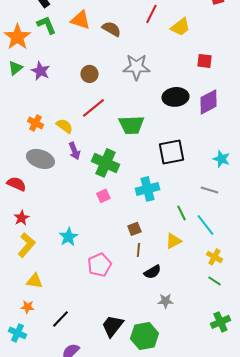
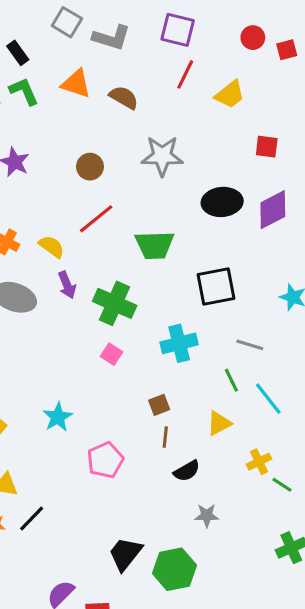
gray line: (209, 190) -> (250, 345), moved
pink square: (103, 196) -> (111, 354), turned -32
yellow cross: (214, 257) -> (259, 462), moved, turned 35
black line: (60, 319) -> (32, 519), moved

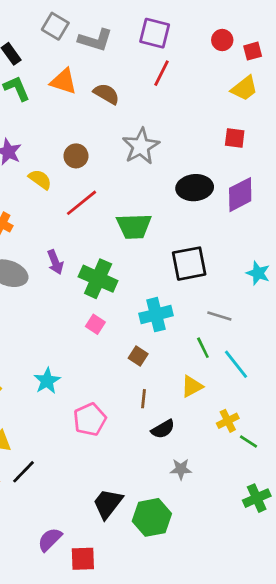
yellow trapezoid: (230, 94) -> (244, 88), moved
gray star: (162, 156) -> (141, 146), turned -30
yellow semicircle: (52, 247) -> (40, 179), moved
brown square: (159, 405) -> (138, 356), moved, turned -36

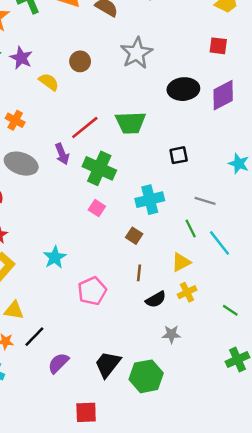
red line: (82, 203) -> (85, 128), moved
black square: (189, 264) -> (179, 155), size x0.6
yellow cross: (228, 421) -> (187, 292), moved
purple semicircle: (50, 539) -> (58, 363), moved

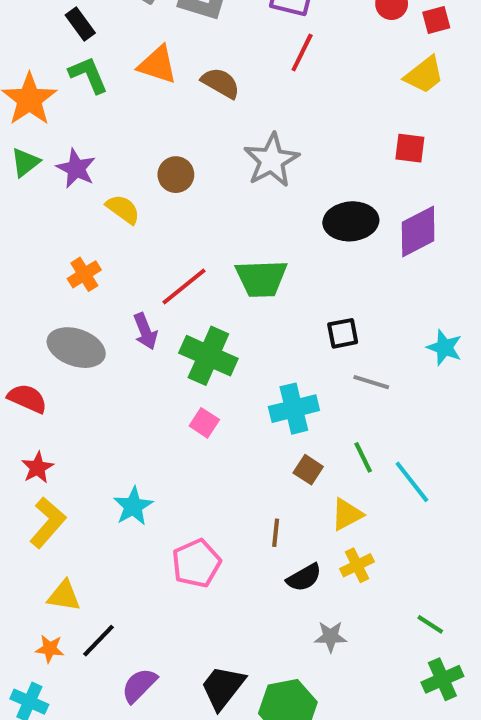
orange cross: (15, 120) -> (84, 274), moved, turned 30
gray line: (205, 201) -> (371, 382), moved
brown square: (134, 236) -> (308, 470), moved
green line: (230, 310) -> (430, 624), moved

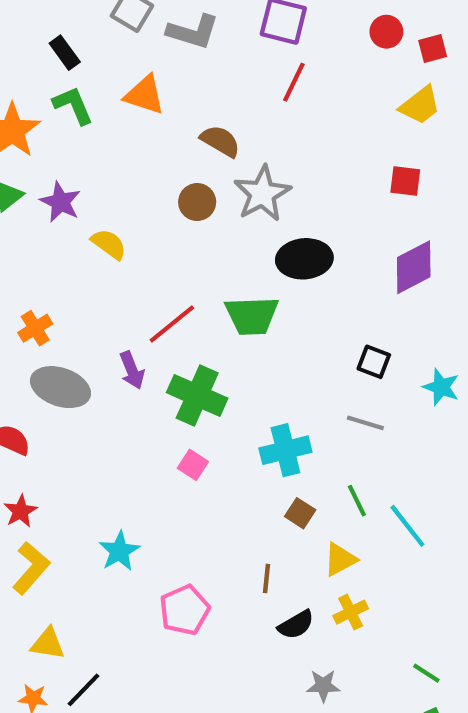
brown semicircle: (221, 83) -> (220, 141), moved
brown circle: (176, 175) -> (197, 202), moved
black ellipse: (351, 221) -> (304, 259), moved
orange cross: (84, 274) -> (35, 328), moved
black square: (343, 333) -> (374, 362), moved, turned 32

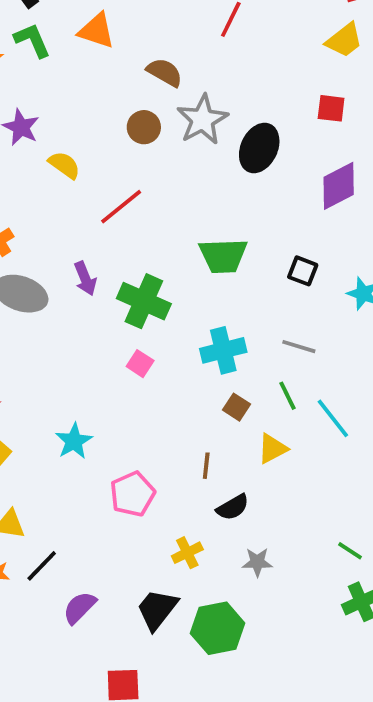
black ellipse: (304, 259) -> (259, 148), moved, turned -60
green trapezoid: (252, 316) -> (223, 256), moved
red line: (172, 324) -> (121, 207), moved
gray line: (365, 423) -> (299, 347), moved
yellow cross: (351, 612) -> (187, 553), moved

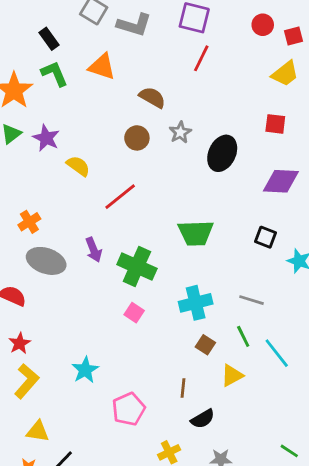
gray star: (202, 120) -> (180, 132), size x0.6
purple diamond: (339, 186) -> (281, 181), turned 30
black square: (303, 271) -> (266, 237), moved

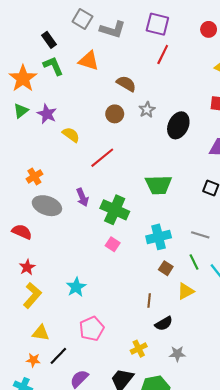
pink pentagon: (129, 409) -> (92, 329), moved

